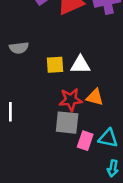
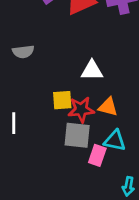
yellow square: (55, 65) -> (62, 100), moved
cyan triangle: (108, 138) -> (115, 141), moved

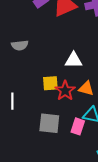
red star: (81, 110) -> (65, 91), turned -30
gray square: (77, 135) -> (49, 123), moved

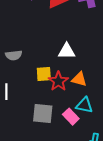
gray semicircle: (20, 45) -> (14, 55), moved
pink rectangle: (78, 126) -> (71, 117), turned -63

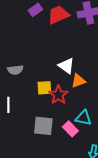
white triangle: (67, 51) -> (66, 66), turned 36
orange triangle: (79, 79) -> (78, 81), moved, turned -35

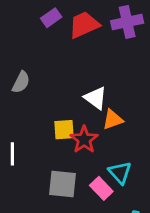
gray semicircle: (15, 70) -> (21, 82), moved, turned -56
cyan triangle: (83, 118) -> (120, 173), turned 36

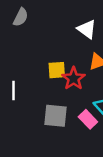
gray semicircle: (21, 82) -> (21, 17), moved
white triangle: (96, 98) -> (87, 29), moved

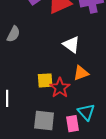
pink rectangle: (88, 119) -> (73, 124), turned 35

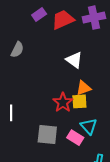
yellow square: (45, 80) -> (79, 101), moved
pink rectangle: (73, 124) -> (75, 138), turned -49

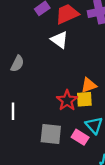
gray semicircle: (17, 50) -> (17, 64), moved
white triangle: (74, 60) -> (59, 40), moved

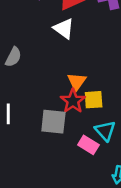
orange triangle: (89, 85) -> (77, 82), moved, turned -35
gray square: (51, 134) -> (53, 122), moved

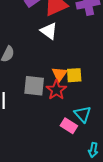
yellow square: (94, 100) -> (74, 75), moved
gray square: (53, 122) -> (34, 86), moved

